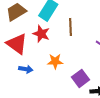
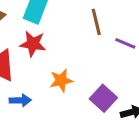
brown line: (71, 27) -> (96, 22), moved

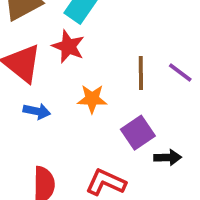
brown line: (96, 22) -> (141, 73), moved

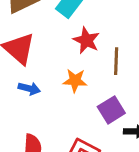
red star: (68, 46) -> (86, 40), moved

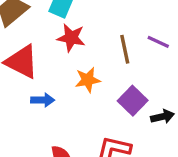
red star: (86, 40) -> (71, 38), moved

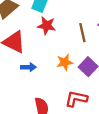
orange star: (88, 80) -> (65, 62), moved

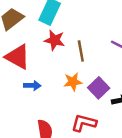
brown line: (82, 33) -> (81, 51), moved

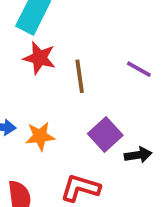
orange star: (73, 82) -> (40, 136), moved

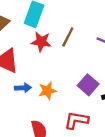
brown line: (80, 76) -> (68, 37), moved, turned 42

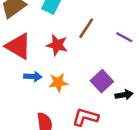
red star: (41, 42) -> (57, 45), moved

